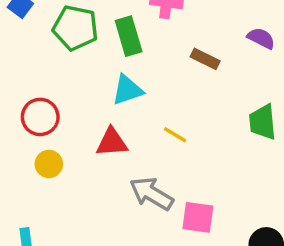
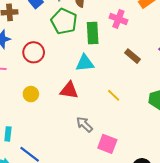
red circle: (40, 117) -> (34, 52), moved
yellow line: (175, 135) -> (114, 95), moved
gray arrow: (152, 194) -> (84, 124), size x0.7

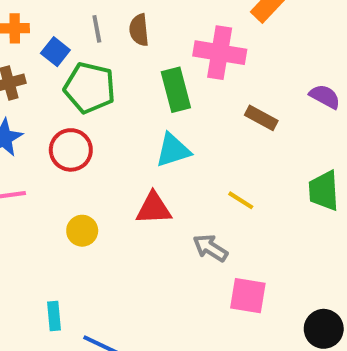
pink cross: (118, 19) -> (220, 53), size x1.4
green pentagon: (64, 21) -> (90, 88), moved
gray arrow: (84, 124) -> (210, 248), moved

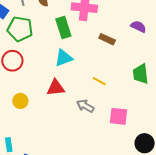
pink square: (248, 296) -> (119, 116), moved

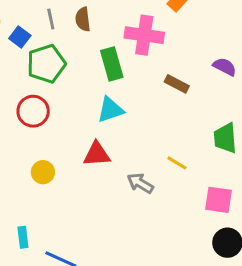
green pentagon: (20, 29) -> (46, 64), turned -30
yellow line: (99, 81) -> (177, 163), moved
pink square: (119, 116) -> (219, 200), moved

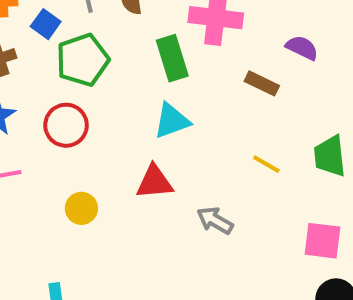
purple semicircle: (225, 67) -> (302, 48), moved
yellow line: (177, 163) -> (266, 164), moved

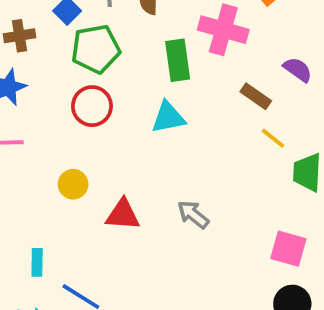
red circle: (66, 125) -> (92, 106), moved
yellow line: (266, 164) -> (273, 138), moved
red triangle: (154, 182) -> (123, 215), moved

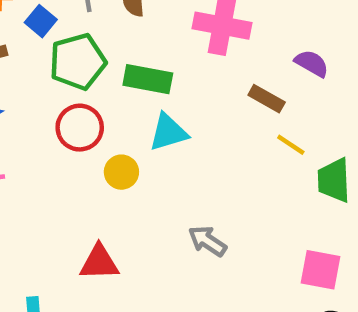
green rectangle: (178, 60) -> (148, 79), moved, turned -66
yellow circle: (73, 184) -> (121, 172), moved
red triangle: (123, 215) -> (99, 262), moved

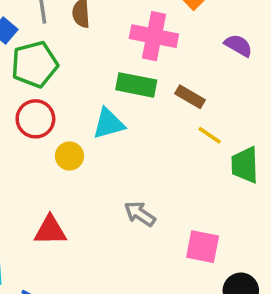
purple semicircle: (312, 63) -> (238, 45), moved
green rectangle: (148, 79) -> (136, 85), moved
pink square: (320, 270) -> (203, 247), moved

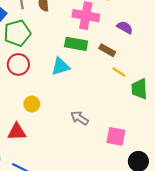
purple semicircle: (238, 45) -> (125, 27), moved
yellow circle: (69, 156) -> (32, 104), moved
red triangle: (50, 230) -> (17, 132), moved

